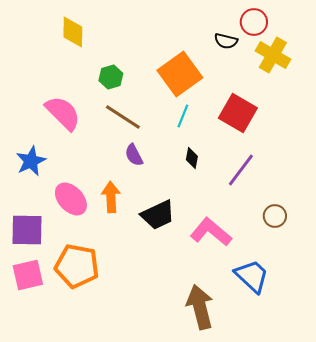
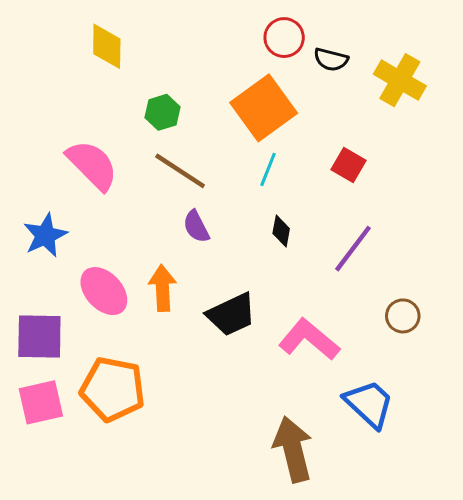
red circle: (254, 22) -> (284, 38), moved
red square: (238, 113) -> (349, 165), size x0.6

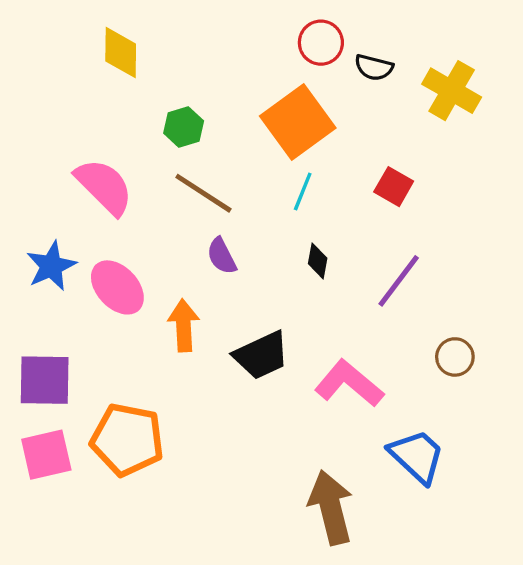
pink ellipse: (104, 291) -> (117, 287), moved

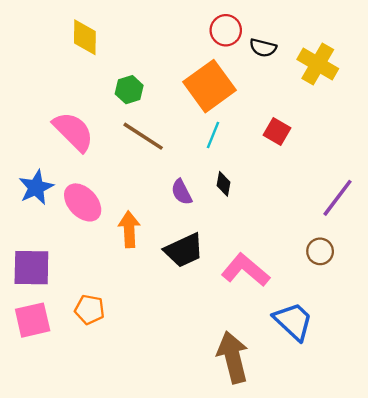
purple semicircle: (222, 256) -> (182, 192), moved
purple line: (399, 281) -> (338, 198), moved
orange pentagon: (127, 440) -> (90, 310), size x0.6

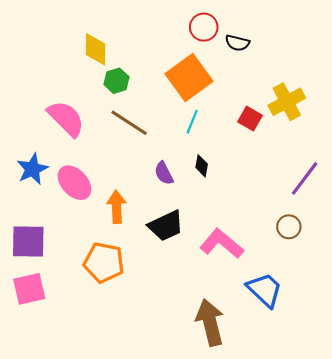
yellow diamond: (85, 37) -> (95, 49), moved
yellow cross: (318, 64) -> (287, 102), moved, turned 32
orange pentagon: (90, 310) -> (104, 263), moved, size x1.5

